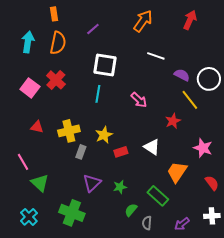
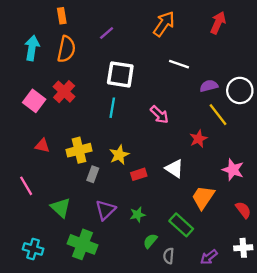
purple semicircle: (182, 75) -> (209, 86), turned -42
green triangle: (40, 183) -> (61, 208), moved
cyan cross: (29, 217) -> (33, 249), turned -30

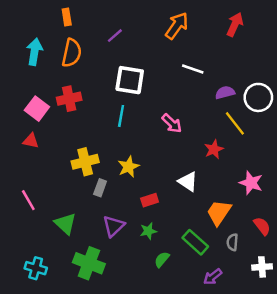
red cross: (64, 92) -> (69, 99), turned 35
red triangle: (42, 146) -> (31, 141), moved
red rectangle: (139, 174) -> (150, 200), moved
gray semicircle: (169, 256) -> (232, 242), moved
purple arrow: (209, 257) -> (213, 277), moved

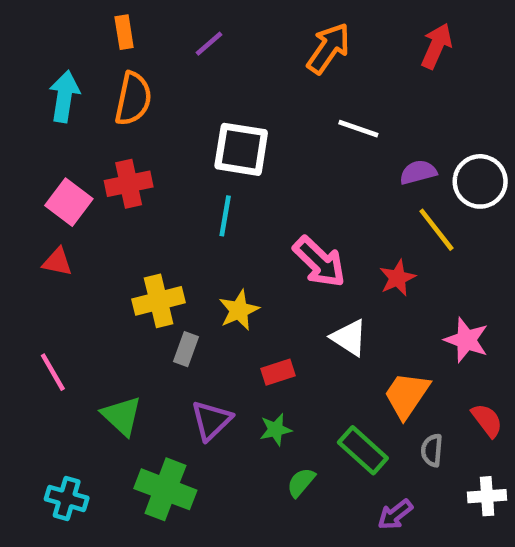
purple line: (115, 36) -> (209, 44), moved
pink arrow: (172, 123) -> (319, 262), moved, size x1.4

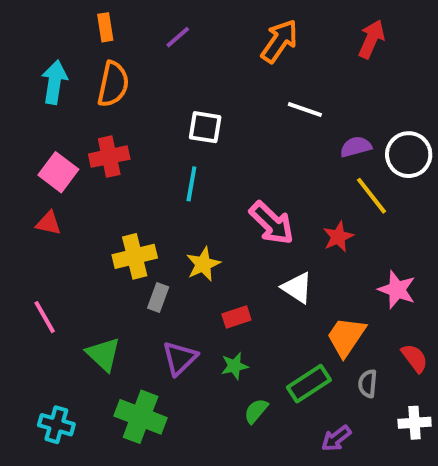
white square: (241, 149) -> (205, 127), size x0.7
green rectangle: (363, 450) -> (309, 384), turned -75

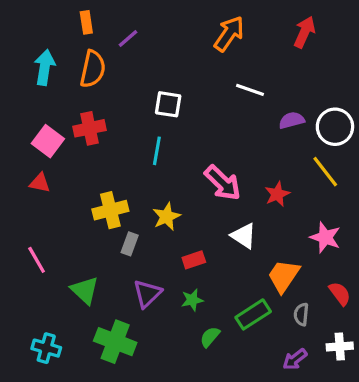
purple line: (178, 37) -> (128, 38), moved
yellow line: (371, 196) -> (325, 172), moved
purple arrow: (336, 438) -> (295, 359), moved

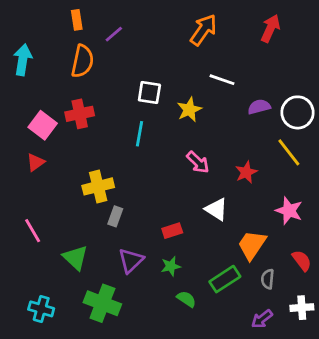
cyan arrow: (45, 67) -> (23, 60), moved
red triangle: (40, 183) -> (35, 162), turned -48
pink arrow: (223, 183) -> (198, 162), size x0.7
yellow star: (167, 217) -> (189, 110), moved
green semicircle: (210, 337) -> (186, 299), turned 84

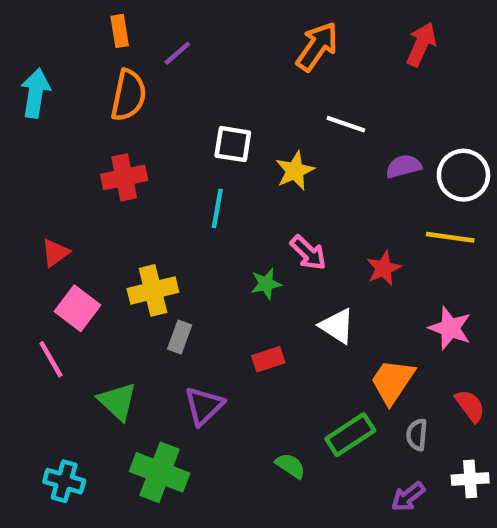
pink square: (43, 125) -> (78, 308), moved
yellow line: (289, 152) -> (450, 237), turned -44
green star: (171, 266) -> (266, 284), moved

